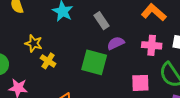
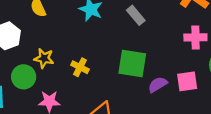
yellow star: (34, 43) -> (44, 58), moved
purple semicircle: (116, 43) -> (158, 85), moved

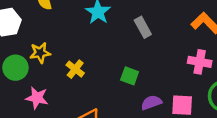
yellow star: (44, 58) -> (40, 53), turned -30
green square: (132, 64) -> (130, 76), size x0.6

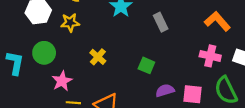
yellow star: (40, 53) -> (70, 23), moved
pink star: (37, 98) -> (62, 81), turned 30

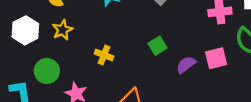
green square: (146, 65) -> (158, 46), turned -35

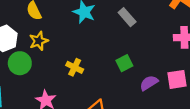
green circle: (47, 71) -> (20, 63), moved

